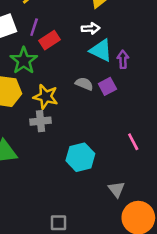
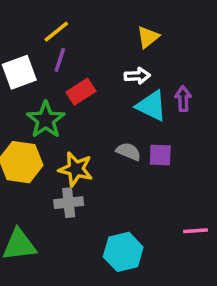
purple line: (34, 27) -> (60, 60), moved
purple arrow: (123, 59) -> (183, 99), moved
purple square: (107, 86) -> (160, 155), turned 30
pink line: (133, 142) -> (195, 231), turned -66

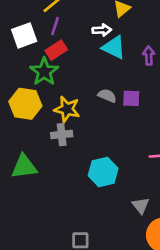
white arrow: (137, 76) -> (102, 30), moved
red rectangle: (81, 92) -> (56, 50), moved
cyan triangle: (151, 106) -> (114, 47), moved

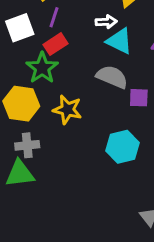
gray semicircle: (107, 96) -> (112, 77), moved, size x1.5
gray cross: (62, 135) -> (27, 145), moved
cyan hexagon: (103, 172) -> (122, 147), moved

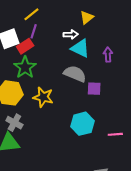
red rectangle: (56, 44) -> (25, 46), moved
gray cross: (27, 145) -> (14, 123), turned 35

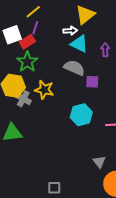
yellow triangle: (87, 17) -> (85, 15), size x1.5
gray cross: (14, 123) -> (23, 99), moved

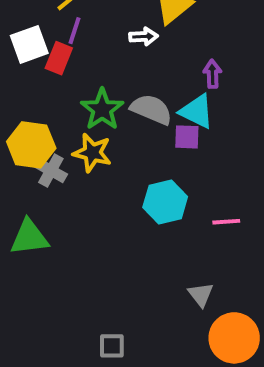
red rectangle: (27, 42) -> (59, 58), turned -35
cyan triangle: (79, 44) -> (197, 111), moved
green star: (27, 62) -> (102, 109), moved

